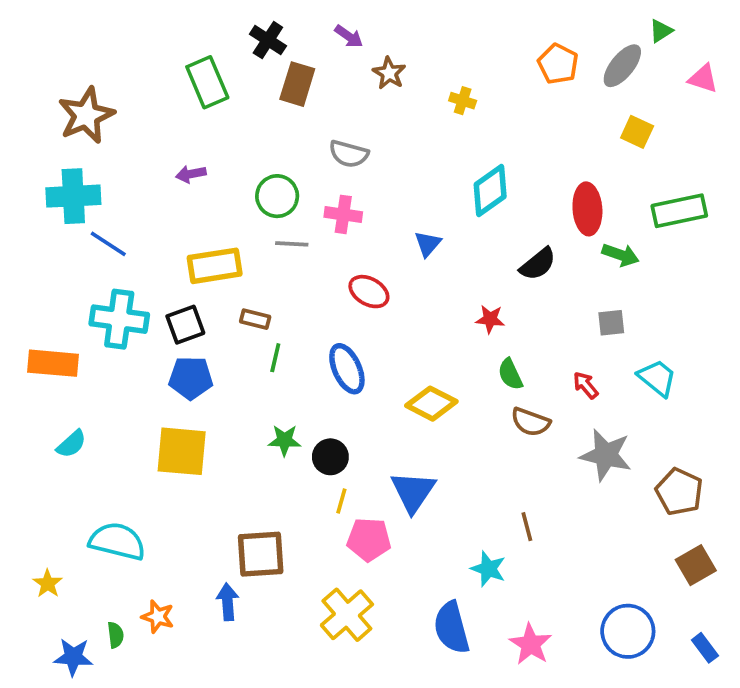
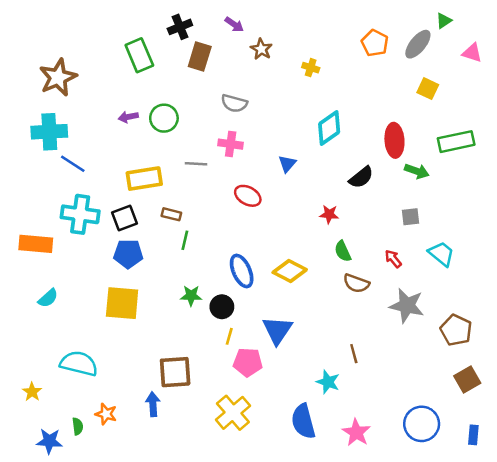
black cross: (268, 40) -> (180, 27), turned 35
green circle: (277, 196) -> (164, 118), moved
blue ellipse: (347, 369) -> (242, 271), moved
blue rectangle: (705, 648) -> (473, 435), turned 42

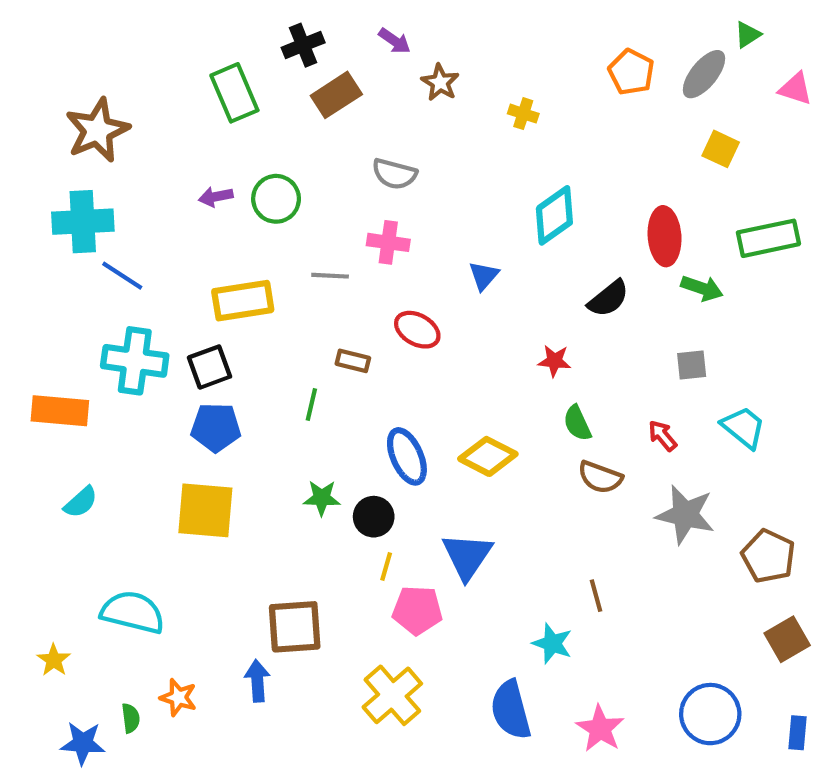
brown rectangle: (200, 56) -> (336, 95), turned 40
brown rectangle: (171, 214) -> (353, 361), moved

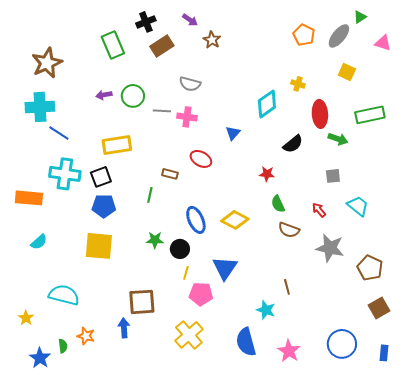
yellow cross: (523, 114) -> (298, 84), moved
gray line: (330, 276) -> (162, 111), moved
blue star: (83, 743) -> (40, 358), turned 30

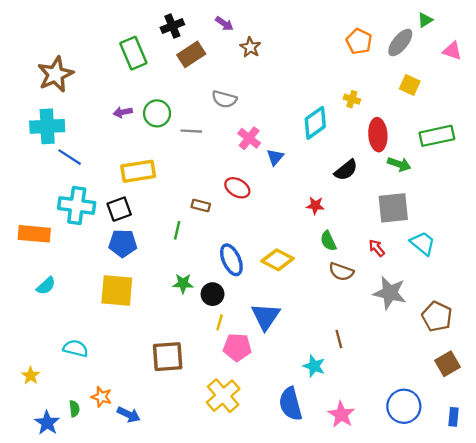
pink cross: (187, 117) -> (249, 138), moved, turned 30
gray square: (333, 176) -> (393, 208), size x1.8
cyan semicircle: (64, 295) -> (76, 348), size x0.7
blue arrow: (124, 328) -> (129, 415), moved, turned 120

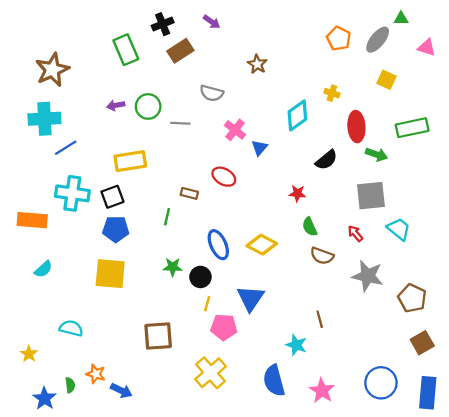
green triangle: (425, 20) -> (401, 18), turned 32
brown star: (250, 47) -> (257, 64), moved
blue line: (70, 157) -> (66, 148), turned -65
blue rectangle: (453, 417) -> (428, 393), size x1.8

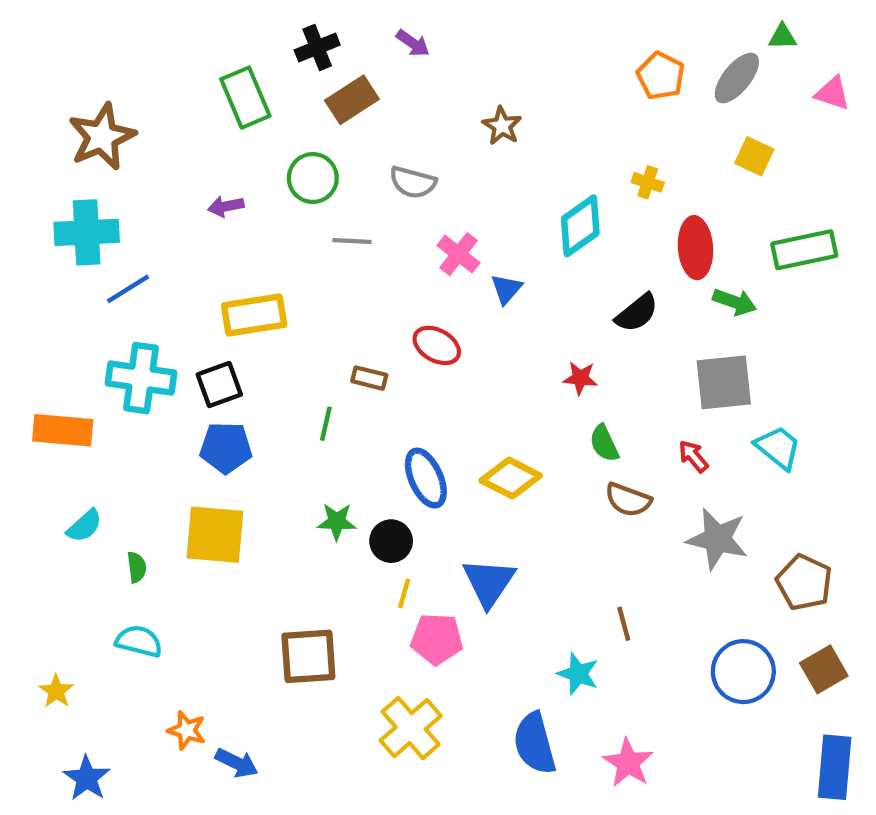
green circle: (148, 106) -> (313, 178), moved
blue circle: (381, 383) -> (743, 672), moved
green semicircle: (70, 385) -> (137, 567), moved

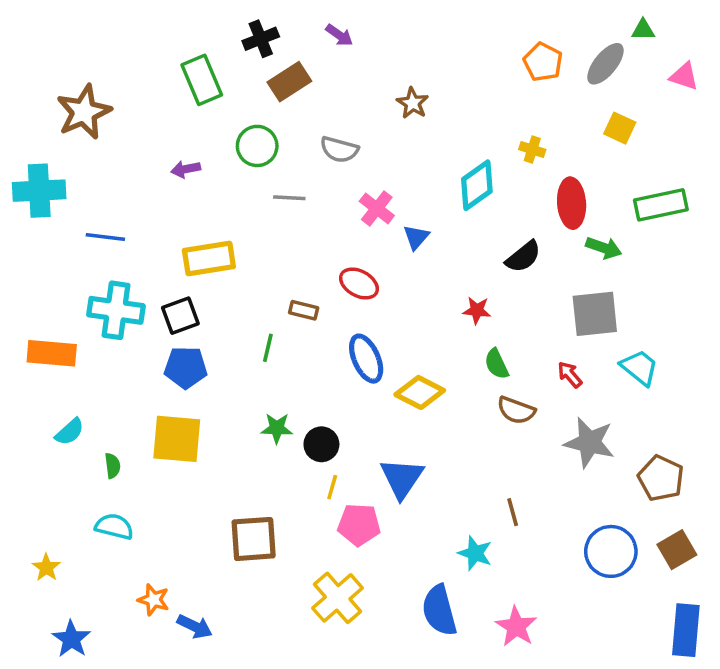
cyan cross: (87, 232) -> (39, 191), moved
blue line: (128, 289) -> (105, 237), turned 39
blue ellipse: (426, 478) -> (366, 359), moved

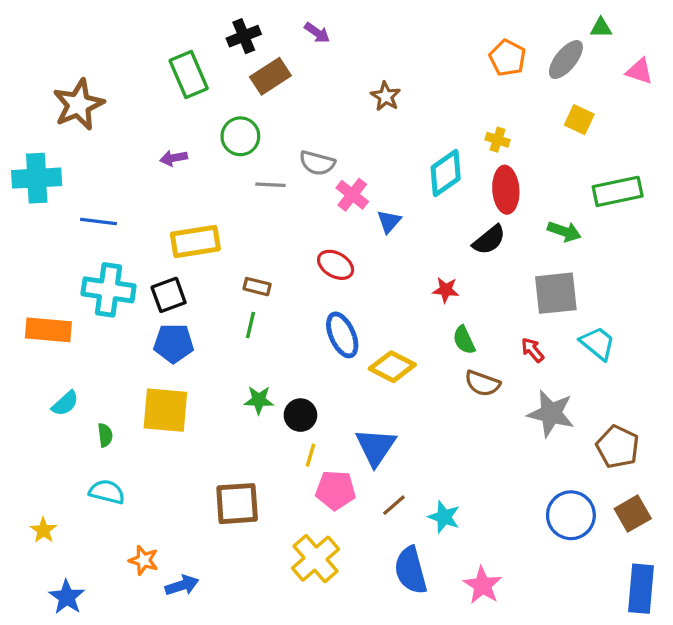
gray semicircle: (339, 150) -> (317, 163), moved
red ellipse: (572, 203) -> (506, 190), moved
brown rectangle: (304, 310) -> (257, 287), moved
brown line: (513, 512) -> (394, 505), moved, turned 64
blue arrow: (195, 626) -> (182, 585), turned -44

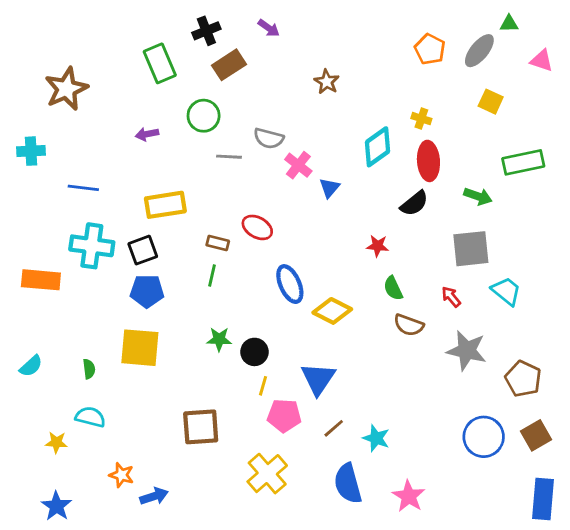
cyan cross: (37, 178) -> (31, 151), size x0.7
red ellipse: (336, 265) -> (257, 227), moved
cyan semicircle: (65, 403) -> (31, 366), moved
yellow star: (43, 530) -> (56, 442), moved, turned -30

